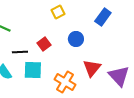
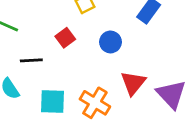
red square: (44, 44) -> (65, 38), moved
cyan square: (33, 70) -> (53, 101), moved

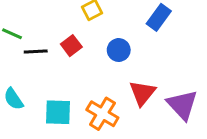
black line: (31, 60) -> (36, 51), moved

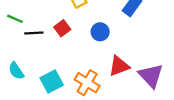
red triangle: (142, 93) -> (119, 66), turned 30
cyan square: (58, 112) -> (52, 81), turned -30

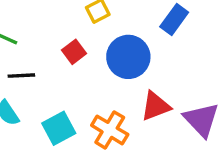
blue circle: (100, 32) -> (128, 57), size x1.6
black line: (34, 33) -> (21, 76), moved

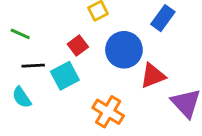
red triangle: (156, 106) -> (153, 76), moved
cyan square: (59, 128) -> (65, 76), moved

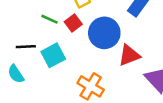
green line: (20, 34) -> (49, 19), moved
red square: (78, 45) -> (73, 23), moved

